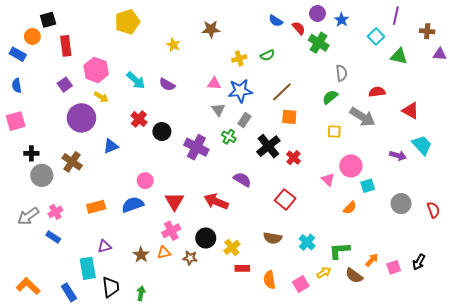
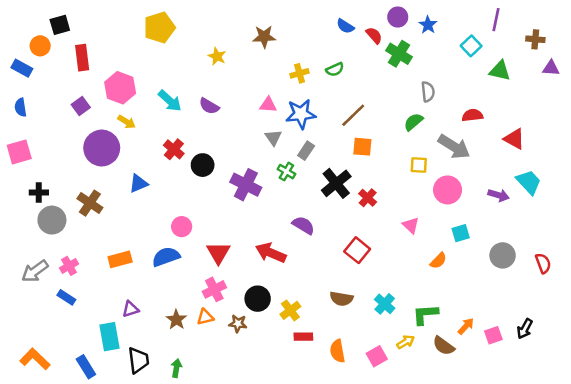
pink circle: (351, 166) -> (448, 190), moved

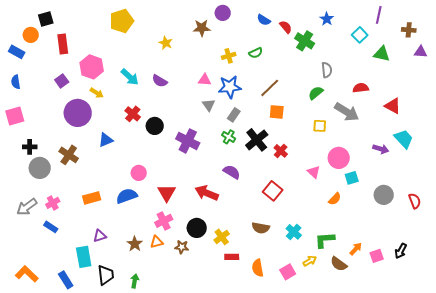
purple circle: (398, 17) -> (223, 13), moved
green cross: (286, 172) -> (229, 137), moved
pink circle: (448, 190) -> (339, 158), moved

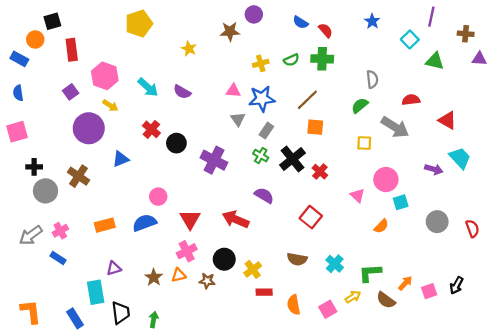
green cross: (305, 41) -> (322, 59), moved, turned -30
orange L-shape: (27, 274) -> (31, 312), turned 40

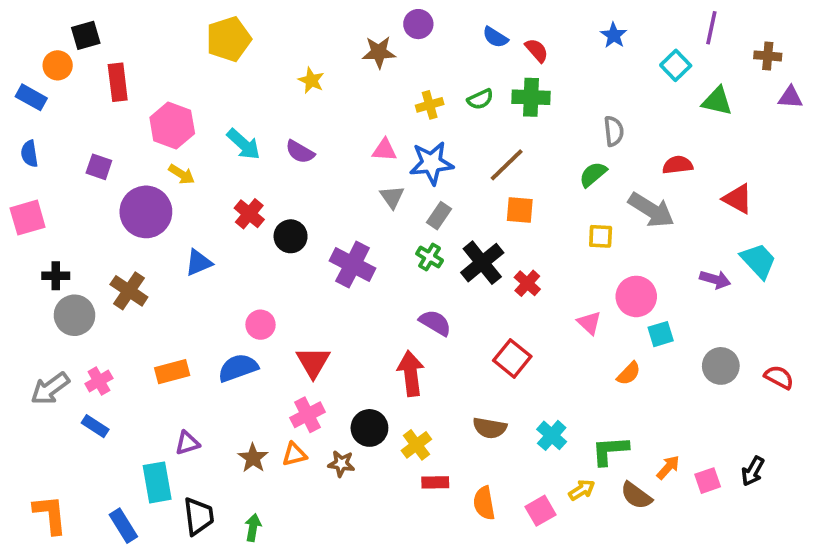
purple square: (71, 92) -> (99, 167), moved, turned -35
red arrow: (236, 219) -> (411, 373), moved, turned 60
red semicircle: (472, 228) -> (779, 377), turned -42

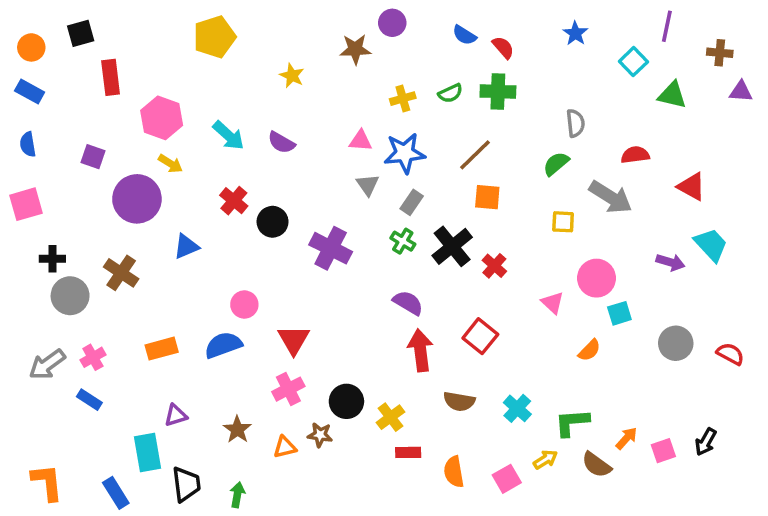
orange circle: (58, 65) -> (31, 47), moved
red arrow: (411, 373) -> (420, 350), moved
orange triangle: (294, 454) -> (285, 447), moved

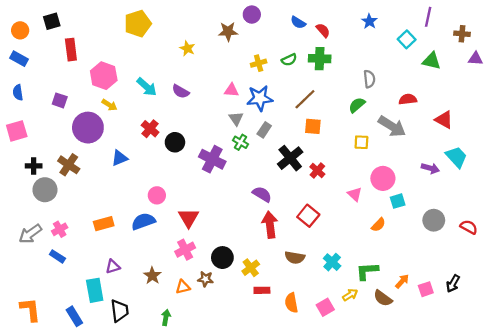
green cross: (403, 241) -> (240, 142), moved
brown cross: (121, 273) -> (69, 165), moved
green arrow: (237, 495) -> (166, 317), moved

